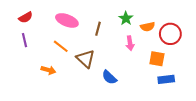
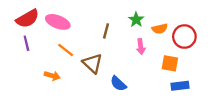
red semicircle: (26, 17) -> (28, 19), size x1.5
pink ellipse: (67, 20) -> (58, 22), moved

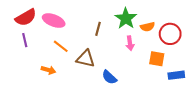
green star: (136, 20) -> (126, 18), size x1.5
brown triangle: (93, 63) -> (86, 59), turned -30
blue rectangle: (180, 86) -> (176, 75), moved

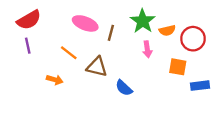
pink ellipse: (54, 21) -> (85, 23), moved

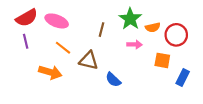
pink ellipse: (85, 23) -> (57, 21), moved
pink arrow: (147, 49) -> (135, 44), turned -80
orange arrow: (55, 80) -> (50, 72), size x1.5
blue rectangle: (200, 86) -> (183, 78), turned -56

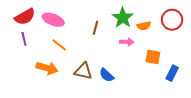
red circle: (176, 35) -> (172, 20), moved
brown triangle: (89, 60) -> (83, 71), moved

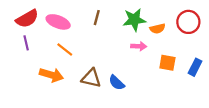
green star: (123, 18) -> (134, 20), turned 30
brown line: (95, 28) -> (97, 18), moved
blue rectangle: (172, 73) -> (195, 67), moved

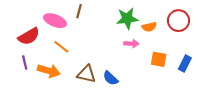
brown line: (97, 18) -> (79, 11), moved
red semicircle: (27, 19) -> (29, 36), moved
purple line: (26, 43) -> (25, 62), moved

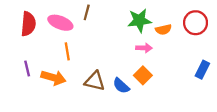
red semicircle: (29, 36) -> (28, 24), moved, turned -55
orange line: (61, 47) -> (67, 51), turned 42
orange square: (159, 59) -> (143, 75), moved, turned 35

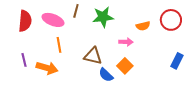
green star: (139, 20) -> (103, 17), moved
brown triangle: (95, 81) -> (93, 56), moved

